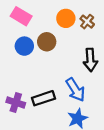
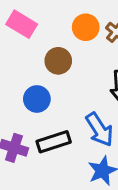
blue circle: (24, 46) -> (37, 99), moved

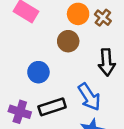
brown circle: (58, 61) -> (68, 41), moved

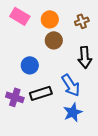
orange circle: (78, 14) -> (50, 19), moved
brown cross: (103, 18) -> (82, 21), turned 32

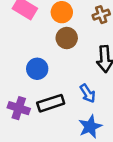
blue arrow: (71, 85) -> (88, 93), size x0.7

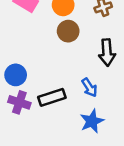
blue circle: (37, 69) -> (16, 75), moved

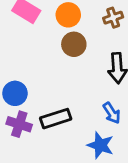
blue arrow: (89, 87) -> (112, 113), moved
blue star: (92, 121) -> (100, 145), turned -30

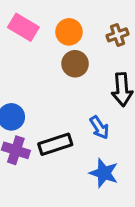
blue arrow: (112, 113) -> (99, 127), moved

